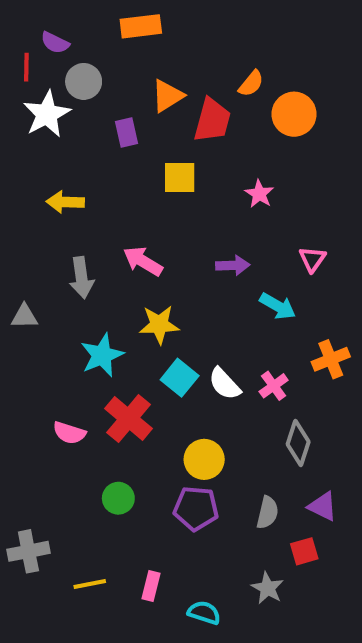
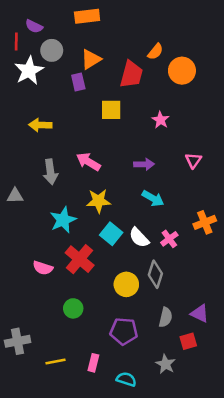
orange triangle: (167, 96) -> (91, 59), moved
cyan arrow: (278, 306) -> (153, 198), moved
gray diamond: (298, 443) -> (155, 274), moved
purple pentagon: (196, 508) -> (124, 331), moved

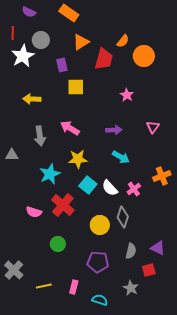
orange rectangle: (87, 16) -> (69, 13), turned 42
purple semicircle: (34, 26) -> (29, 12), moved
orange triangle: (91, 59) -> (81, 42), moved
yellow square: (111, 110) -> (76, 87), moved
gray cross: (18, 341) -> (14, 270), turned -36

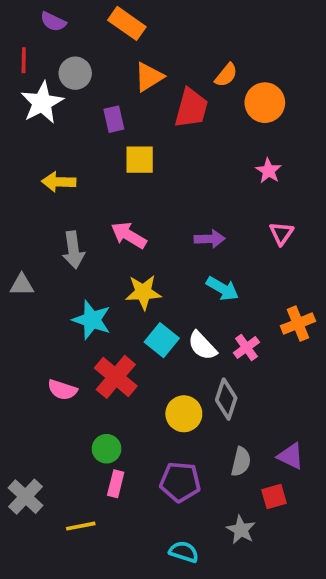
pink star: (127, 95) -> (269, 171), moved
cyan star: (50, 174) -> (92, 320), turned -30
pink rectangle: (74, 287) -> (116, 484), moved

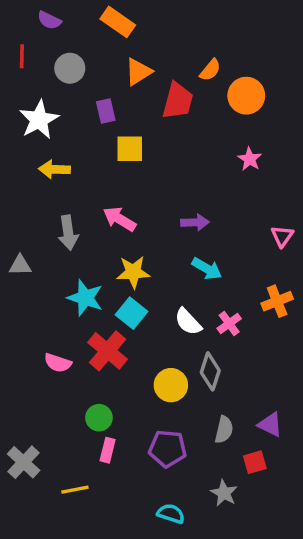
white star: (42, 103) -> (39, 120), moved
pink triangle: (281, 233) -> (282, 236), moved
cyan square: (162, 340) -> (131, 313), moved

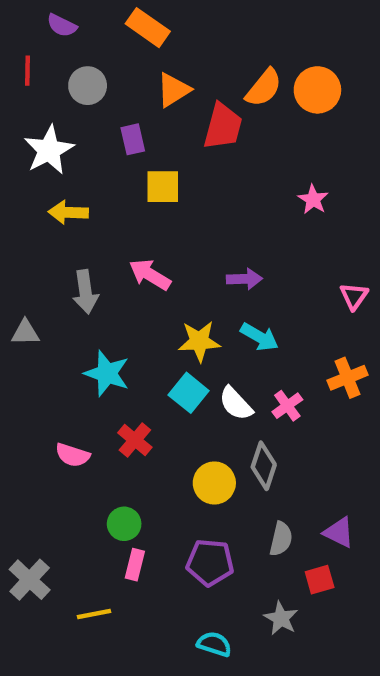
orange semicircle: (210, 70) -> (264, 88), size x1.4
orange circle: (246, 96) -> (317, 90), moved
yellow star: (133, 272) -> (199, 341), moved
cyan square: (131, 313) -> (189, 393), moved
red cross: (108, 351) -> (135, 440), size x0.7

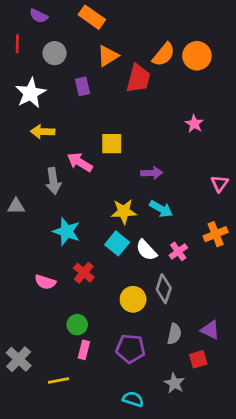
yellow square: (163, 187) -> (112, 144), moved
pink arrow: (150, 275) -> (80, 162), moved

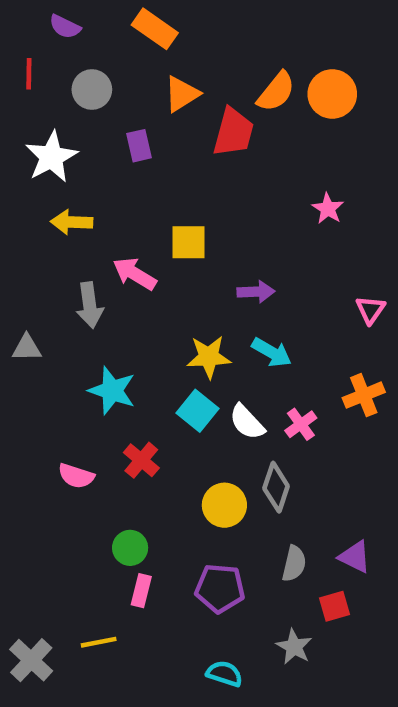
gray cross: (19, 359) -> (31, 660), moved

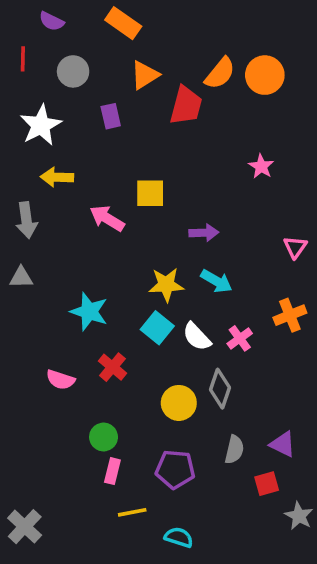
gray arrow: (90, 305) -> (26, 220), moved
yellow line: (99, 642) -> (132, 512), moved
gray star: (294, 647) -> (299, 516), moved

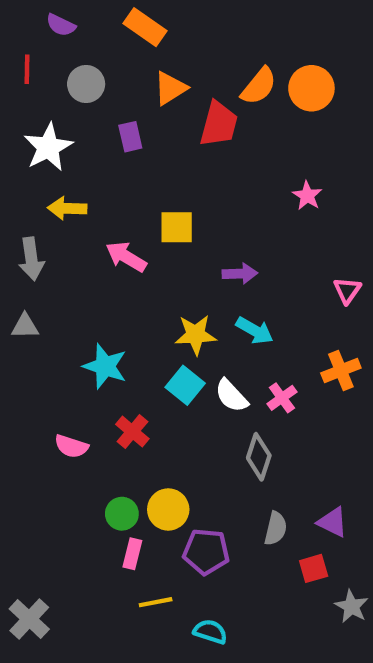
yellow circle: (179, 403) -> (168, 509), moved

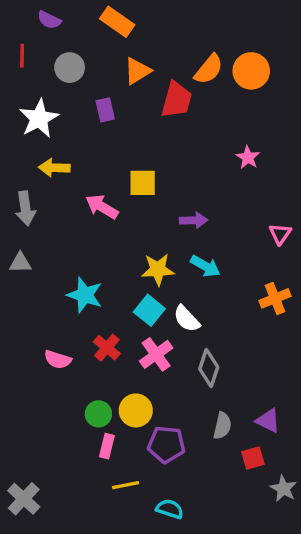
pink cross: (282, 398) -> (156, 354), moved, size x1.4

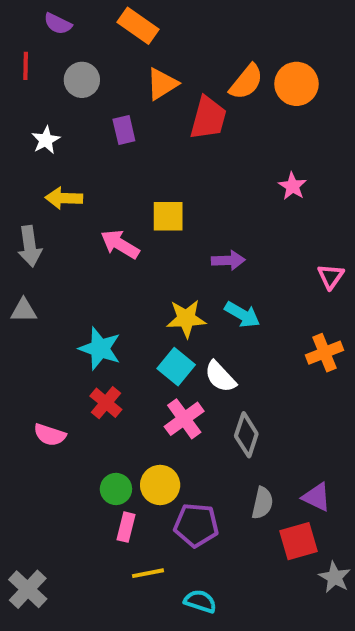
white star: (39, 118) -> (46, 140), size x0.6
red cross: (107, 348) -> (106, 403), moved
pink semicircle: (58, 360) -> (50, 435), moved
red square: (253, 458) -> (298, 541), size x1.4

